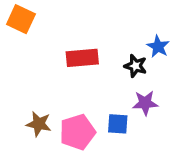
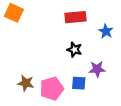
red rectangle: (82, 58) -> (76, 17), moved
black star: (135, 66) -> (74, 50), moved

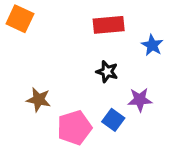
brown star: (26, 83) -> (39, 100), moved
blue square: (79, 83) -> (113, 120), turned 32

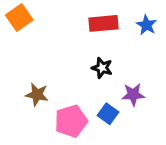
orange square: (20, 19) -> (19, 18), turned 30
blue star: (152, 45) -> (146, 25), moved

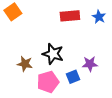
black star: (102, 68) -> (53, 54), moved, size x1.5
blue square: (108, 114) -> (73, 77), turned 32

